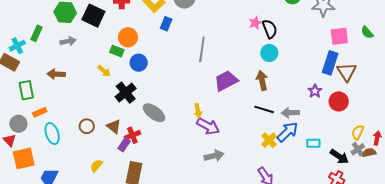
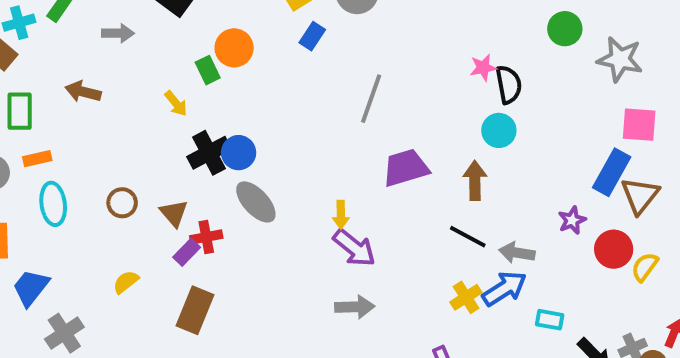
green rectangle: (117, 51) -> (208, 70), turned 32
blue circle: (139, 63) -> (239, 153), moved
yellow semicircle: (358, 132) -> (645, 267), moved

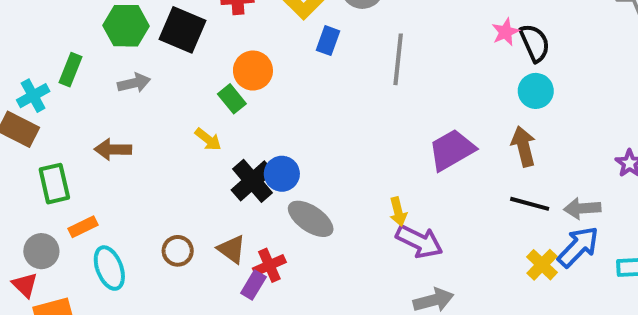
gray line: (371, 99) -> (398, 59), moved

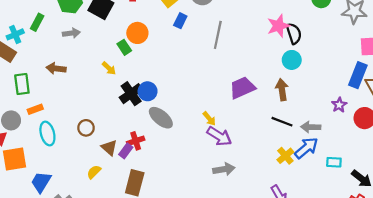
pink star: (505, 32) -> (278, 26), size x1.5
yellow arrow: (398, 212) -> (209, 119), turned -32
brown triangle: (232, 249) -> (109, 148), moved

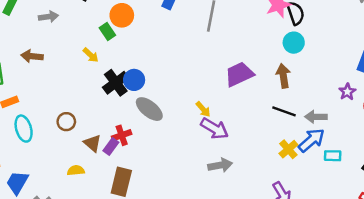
cyan rectangle: (334, 162) -> (333, 156), moved
yellow semicircle: (94, 172) -> (76, 170), turned 40

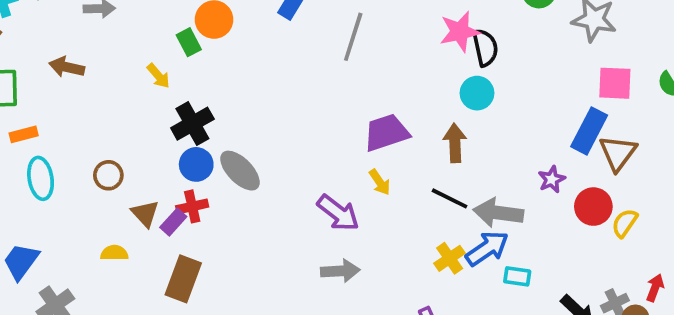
blue circle: (134, 80) -> (196, 164), moved
yellow arrow: (203, 109) -> (380, 182), moved
gray arrow: (316, 117) -> (498, 213), size x1.4

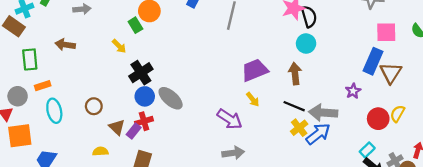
red circle: (593, 207) -> (378, 119), moved
yellow cross: (450, 258) -> (299, 128), moved
cyan rectangle: (517, 276) -> (367, 150), moved, turned -49

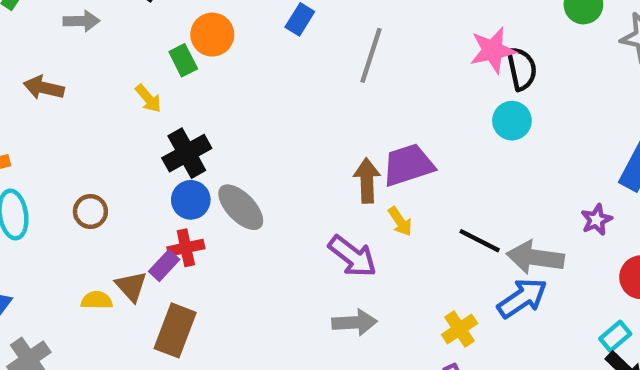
brown arrow: (295, 74) -> (367, 181), moved
brown triangle: (117, 127) -> (131, 286), moved
yellow cross: (299, 128) -> (460, 329), moved

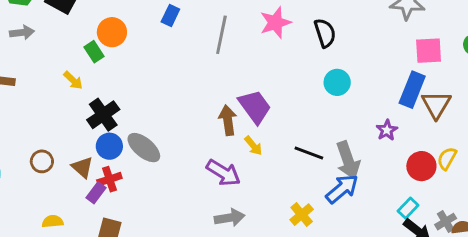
pink star: (493, 50) -> (275, 23), moved
cyan circle: (512, 121) -> (337, 82), moved
purple trapezoid: (408, 165) -> (255, 107), turned 78
gray arrow: (535, 257) -> (348, 160), turned -111
brown triangle: (131, 286) -> (82, 167), moved

